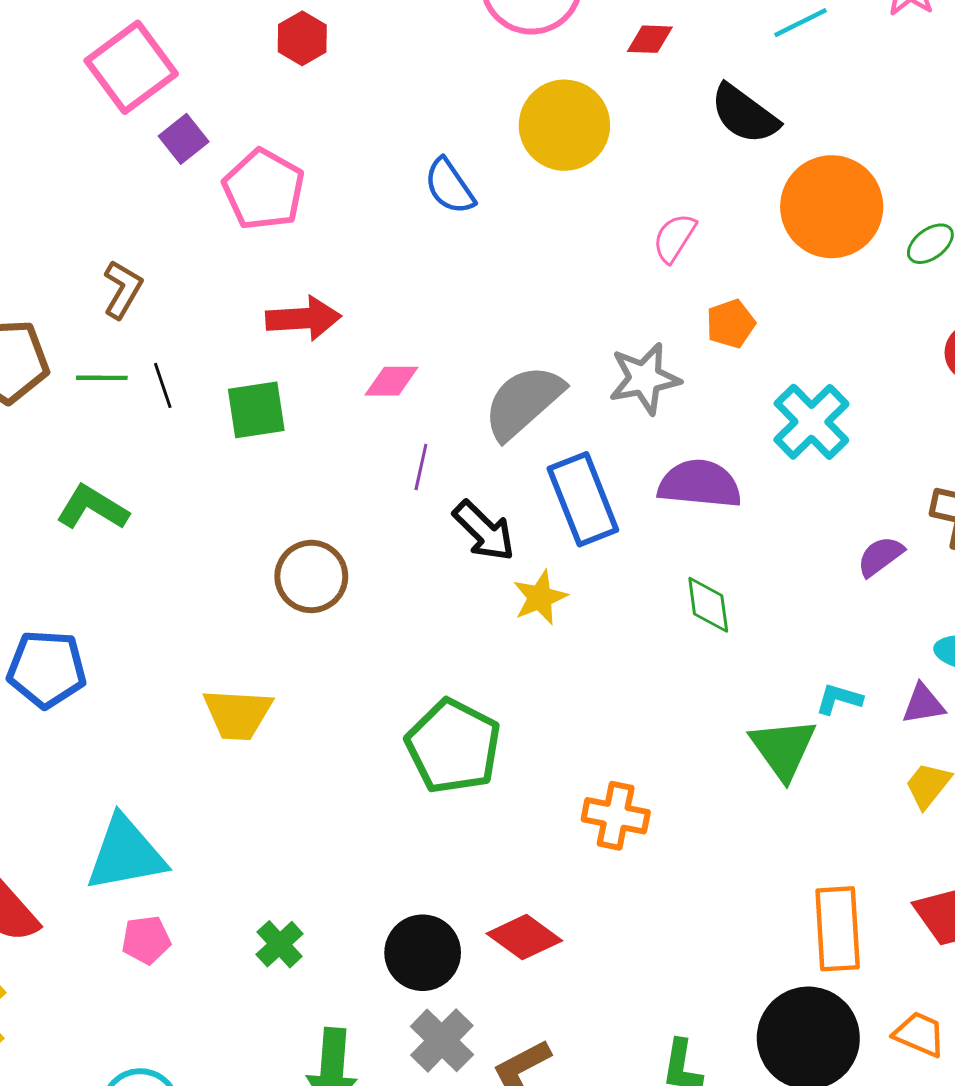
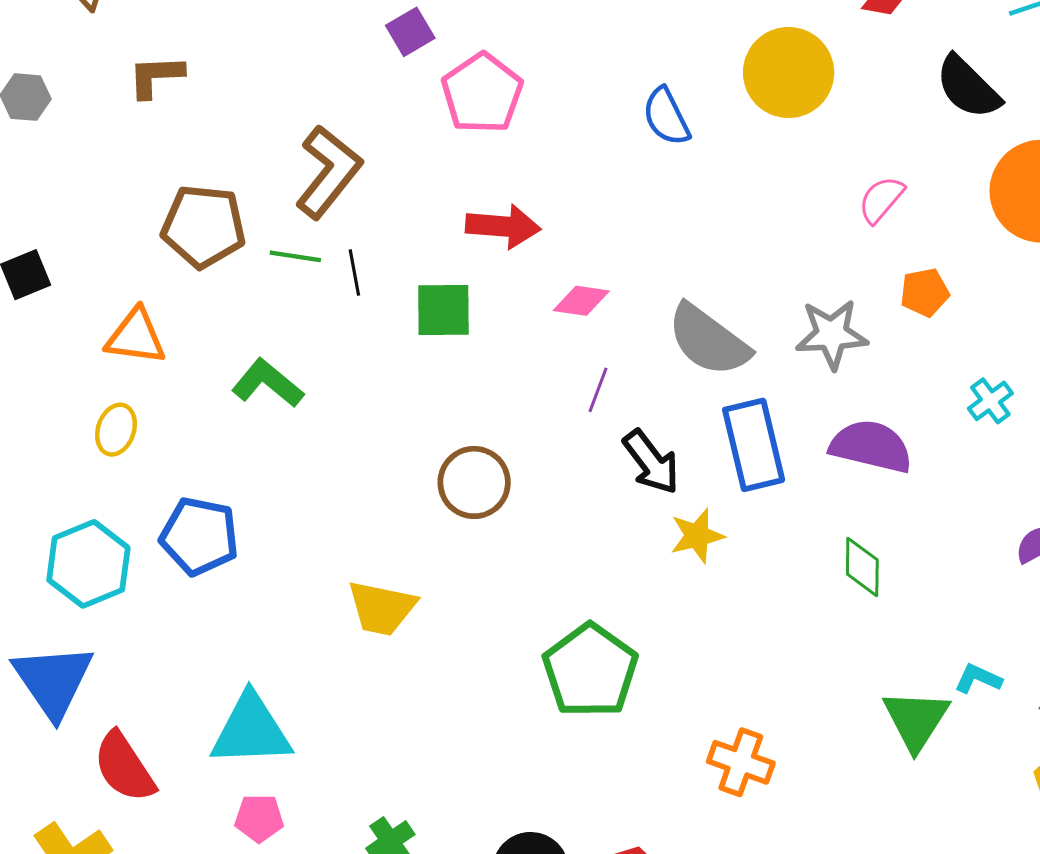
brown L-shape: (123, 289) -> (328, 172), size x1.6
gray semicircle: (523, 402) -> (708, 340), turned -110
cyan cross: (811, 422) -> (990, 401), size x0.6

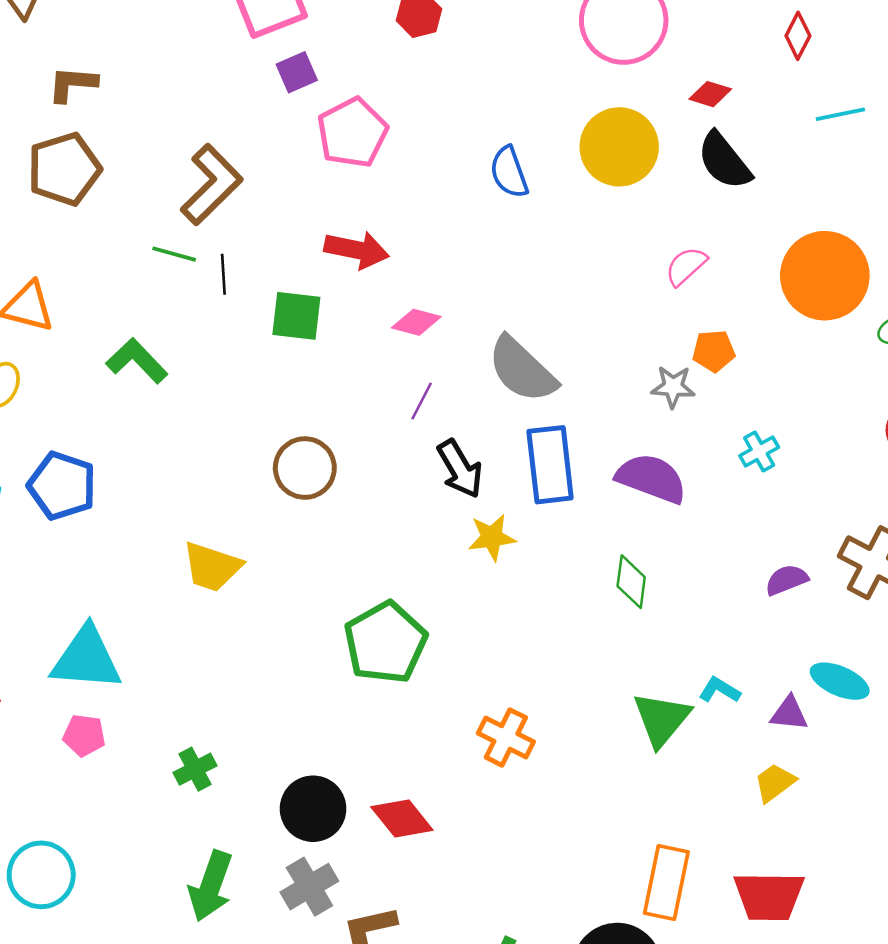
black semicircle: (968, 87) -> (724, 161), moved
brown pentagon: (204, 226) -> (64, 169), moved, turned -30
gray star: (832, 334) -> (673, 387), moved, size x0.7

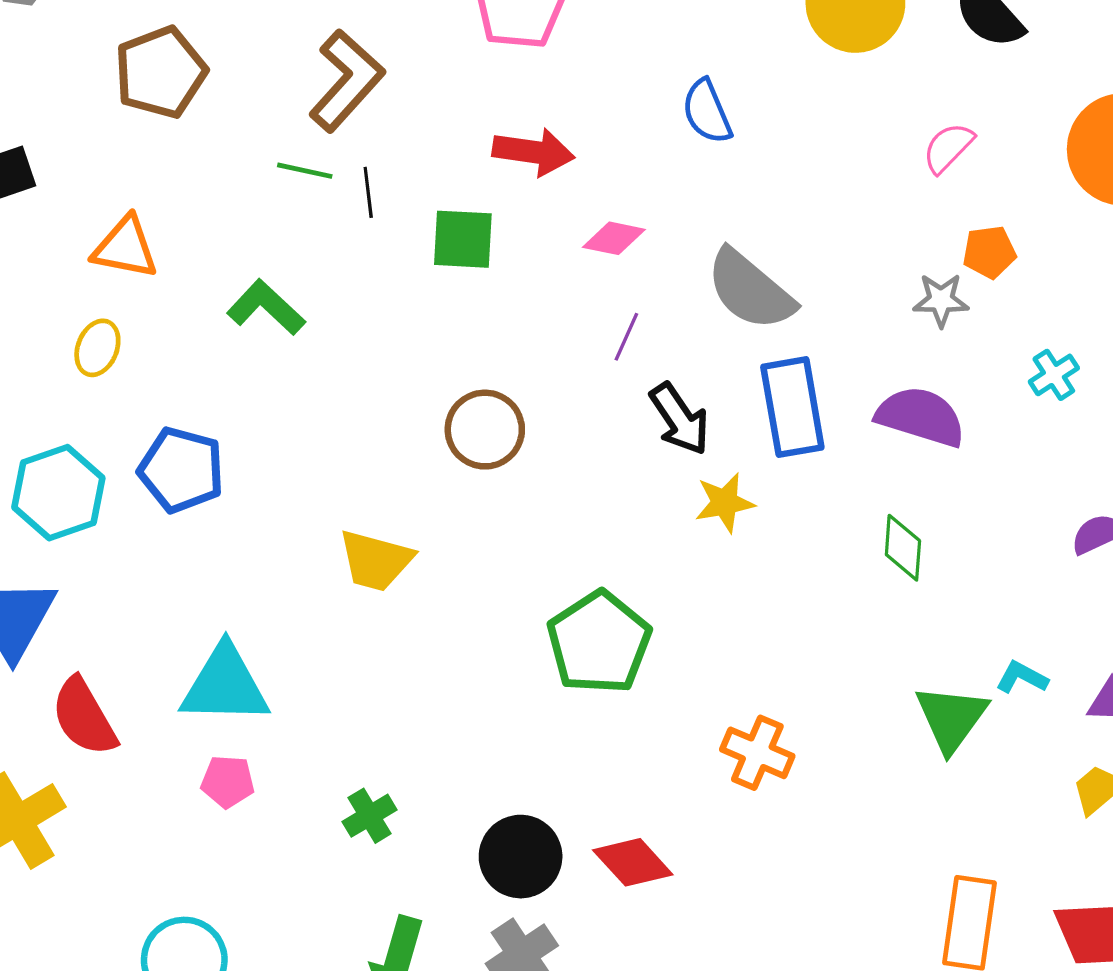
blue semicircle: (509, 172) -> (707, 112), moved

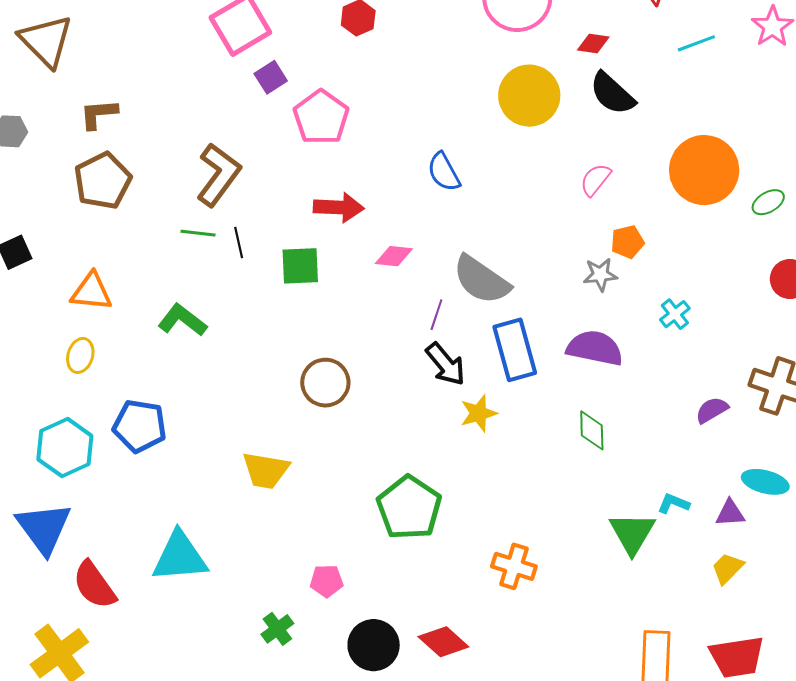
purple line: (626, 337) -> (436, 315), moved
pink pentagon: (228, 782) -> (326, 581), moved

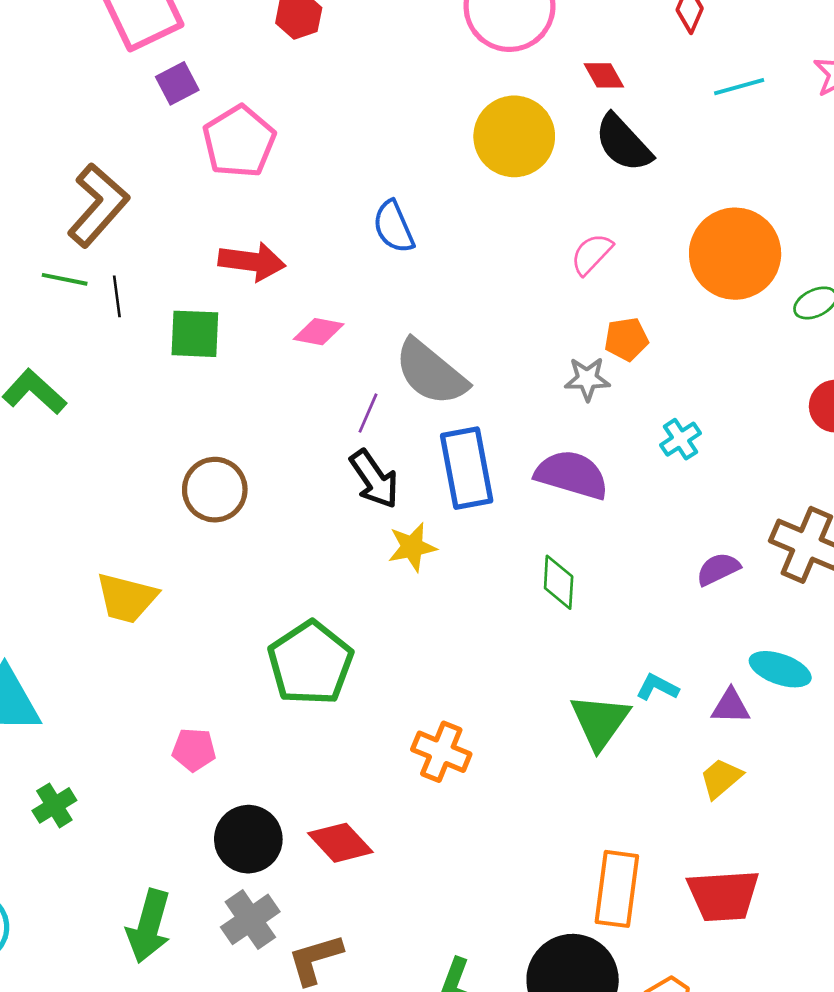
red diamond: (593, 44) -> (604, 75), turned 48
green cross: (277, 629) -> (54, 805), moved

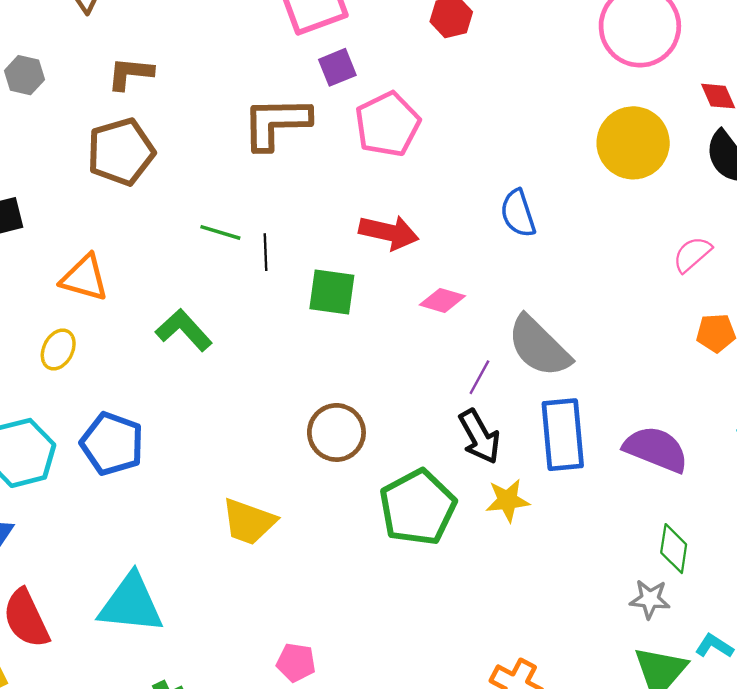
brown L-shape: (98, 205) -> (276, 123), moved, turned -138
gray star: (587, 379) -> (650, 599), moved
green diamond: (559, 582) -> (674, 549), moved
green pentagon: (311, 663) -> (418, 507), moved

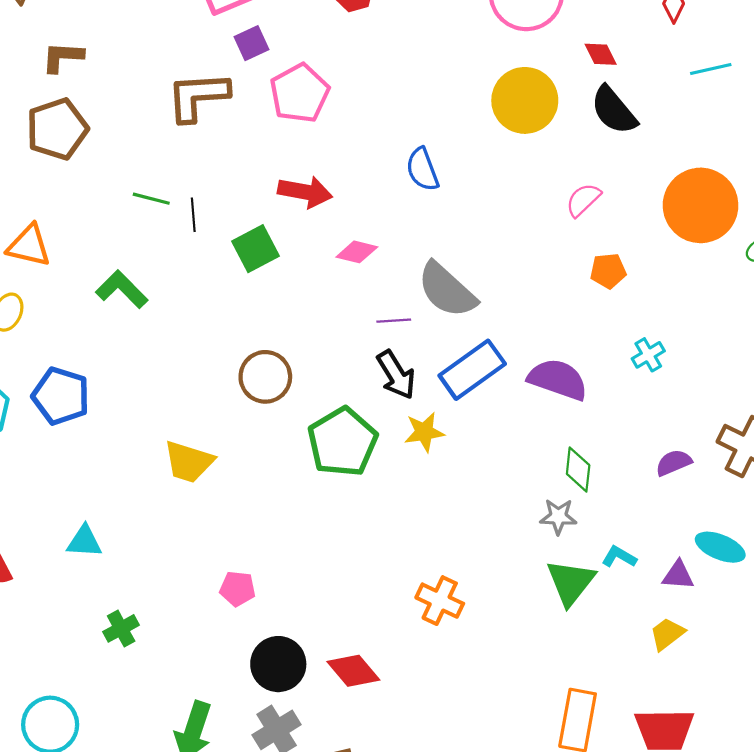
green square: (332, 292) -> (256, 249), turned -33
purple line: (479, 377) -> (394, 321), turned 60
blue rectangle: (563, 435) -> (472, 370), turned 62
cyan triangle: (131, 604) -> (84, 541), size x0.6

